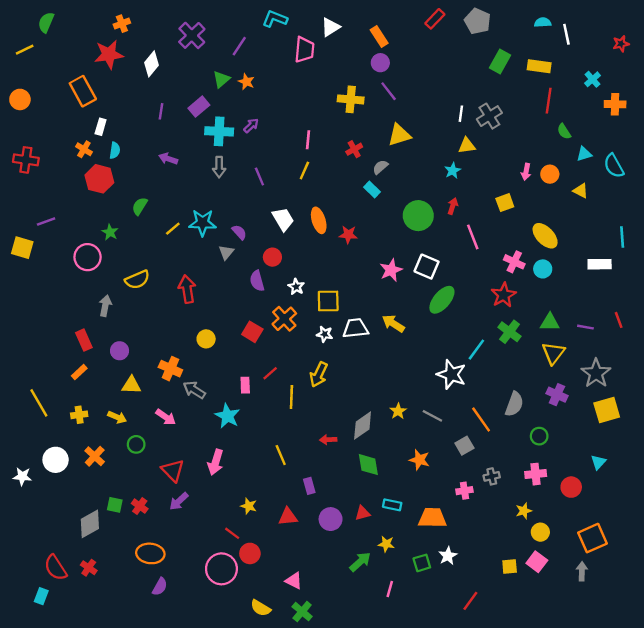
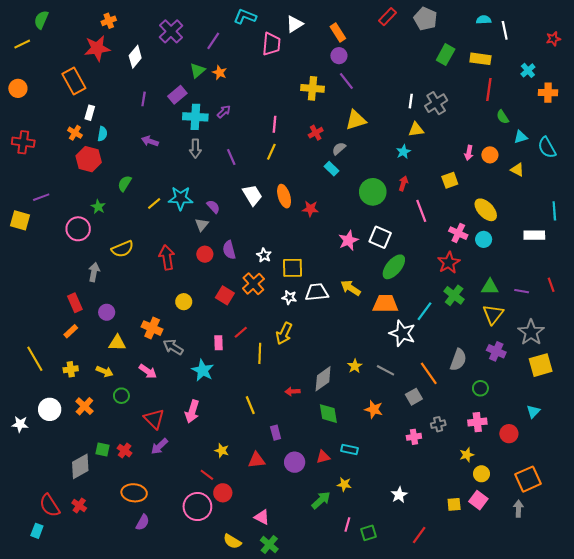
red circle: (272, 257) -> (205, 254), moved
orange trapezoid: (432, 518) -> (385, 304), moved
green square: (422, 563) -> (369, 533), moved

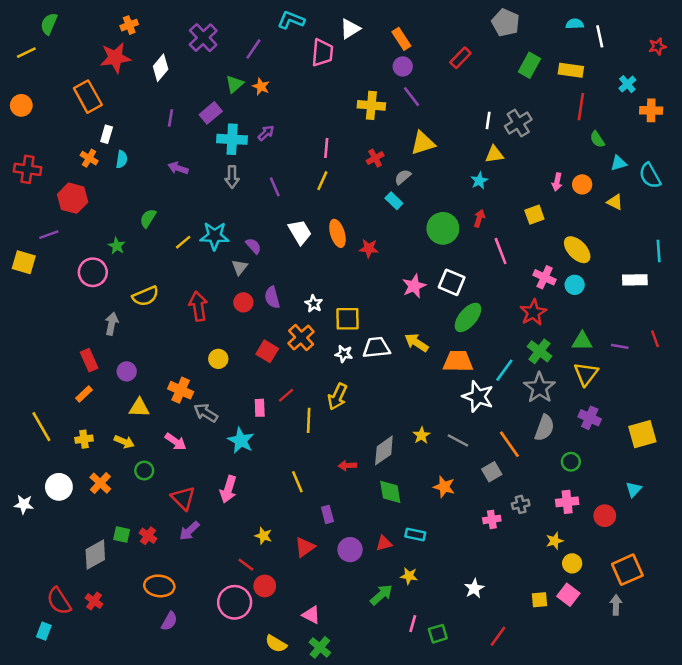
red rectangle: (388, 17) -> (460, 58), moved
red hexagon: (89, 159) -> (73, 198), moved
gray star: (531, 332) -> (539, 388), moved
red triangle: (257, 460) -> (305, 547), turned -30

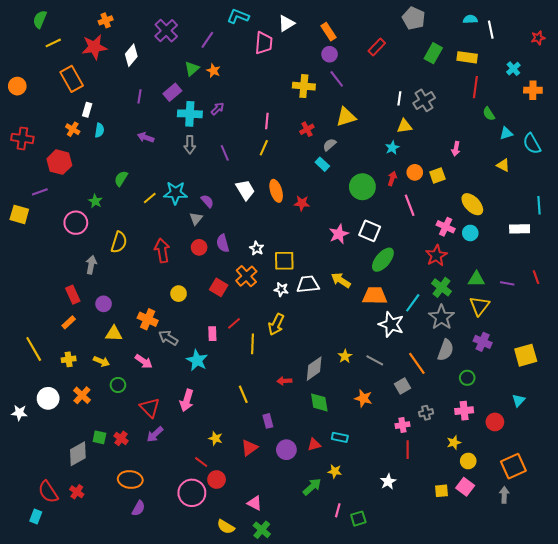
yellow line: (26, 53) -> (53, 43), moved
orange circle: (582, 184) -> (415, 172), moved
yellow semicircle: (145, 296) -> (119, 242), turned -50
red line: (498, 636) -> (408, 450), moved, turned -36

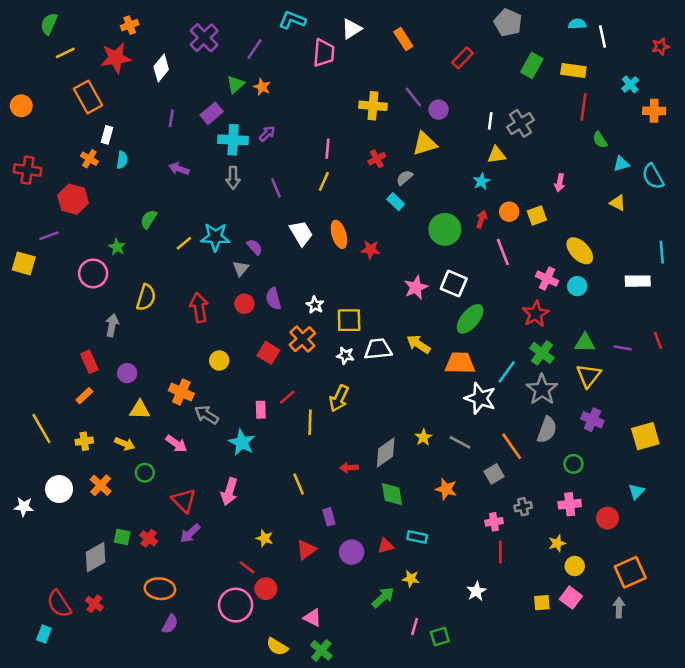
purple circle: (330, 54) -> (439, 110), moved

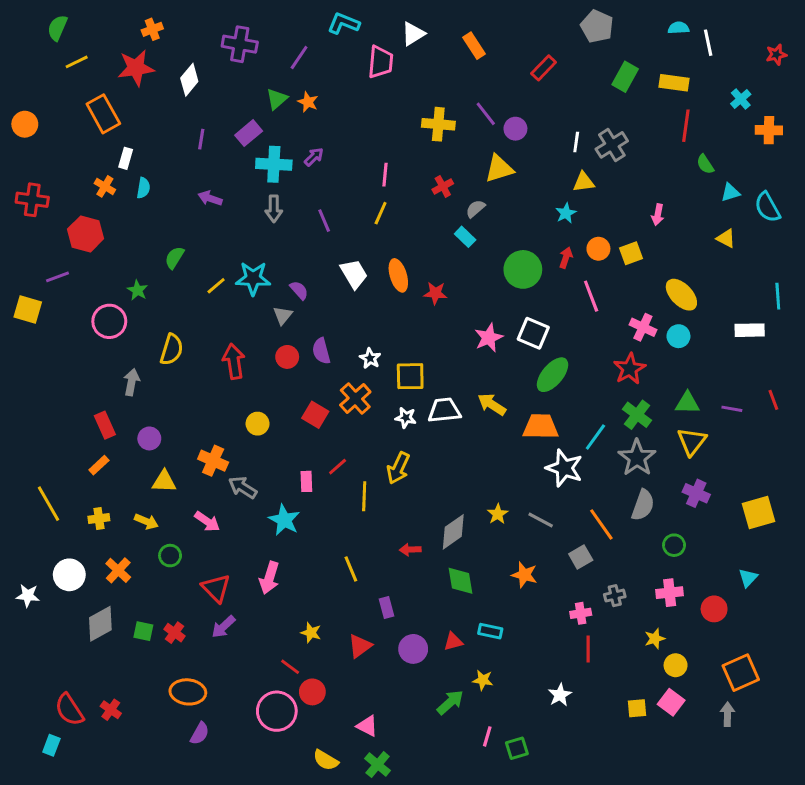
purple cross: (204, 38) -> (240, 44), turned -36
gray diamond: (96, 557) -> (100, 624), moved

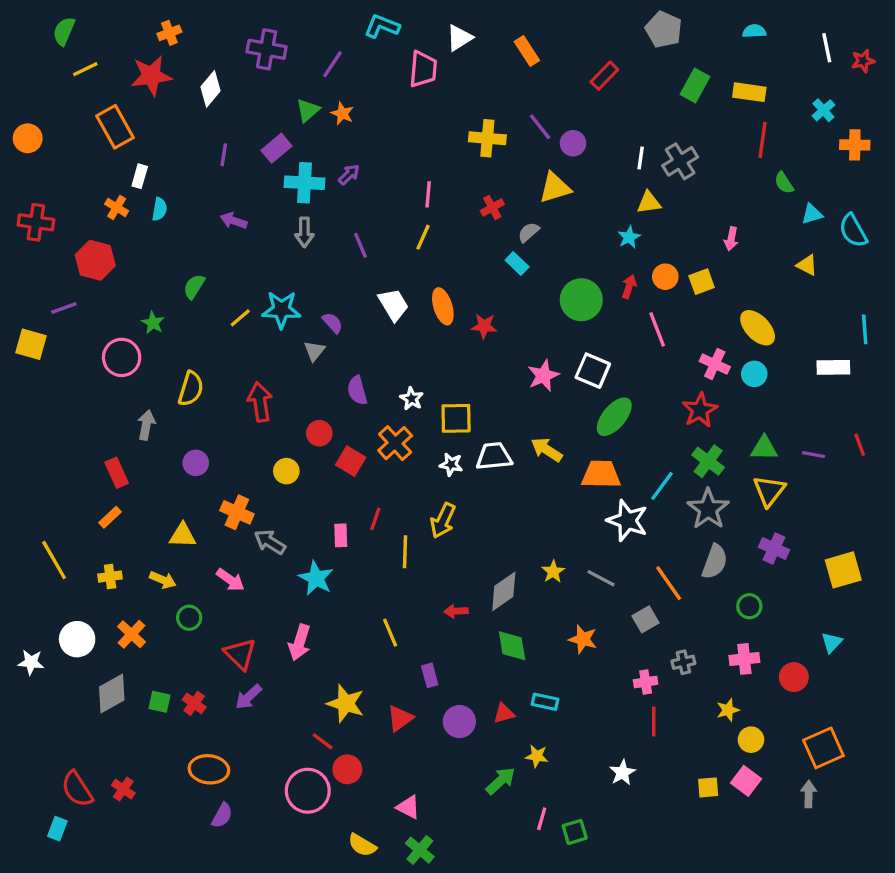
white line: (708, 43) -> (827, 48), moved
red circle: (287, 357) -> (319, 433), moved
purple circle: (149, 438) -> (196, 463), moved
red line: (338, 467) -> (375, 519), turned -30
yellow star: (311, 633) -> (346, 703), size x1.6

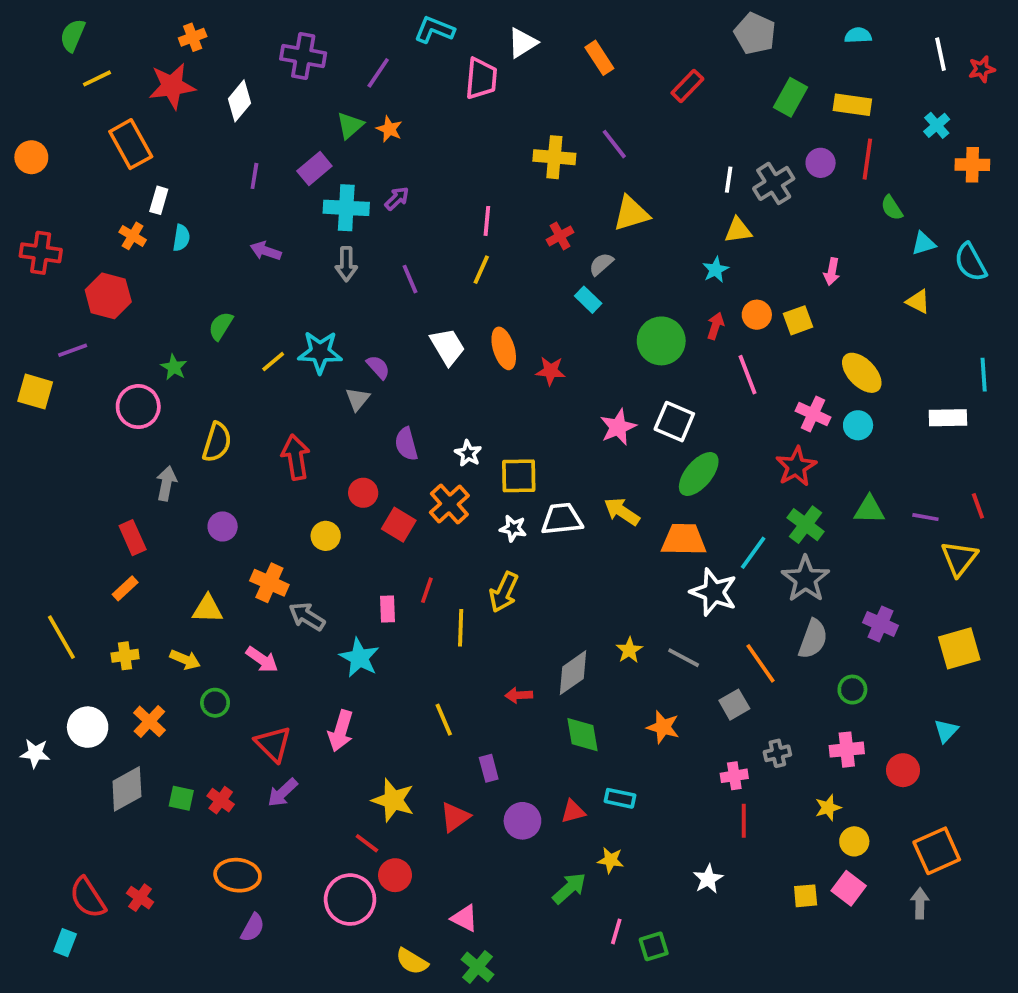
purple circle: (573, 143) -> (821, 163), moved
yellow triangle: (769, 491) -> (959, 558), moved

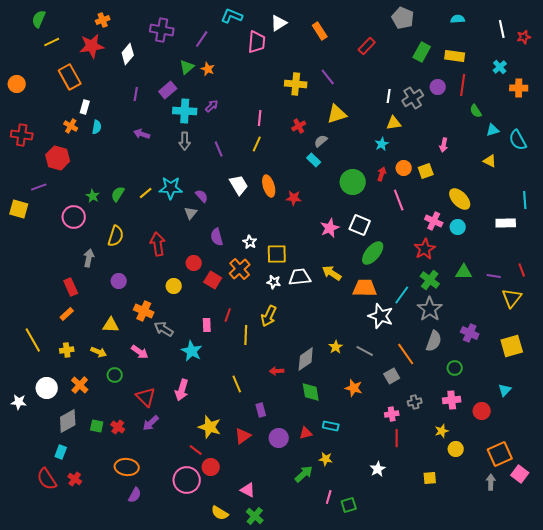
green semicircle: (221, 326) -> (118, 194), moved
pink square: (849, 888) -> (520, 474), moved
cyan rectangle: (65, 943) -> (61, 452), moved

